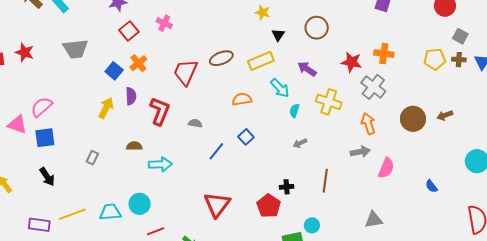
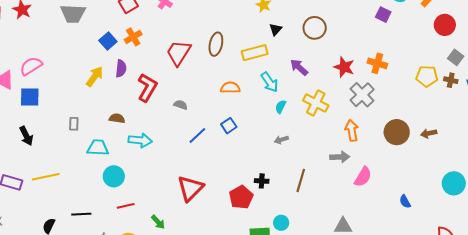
brown ellipse: (221, 58) -> (216, 44), turned -65
gray rectangle: (92, 158) -> (74, 124), turned -32
cyan trapezoid: (110, 212) -> (98, 148), moved

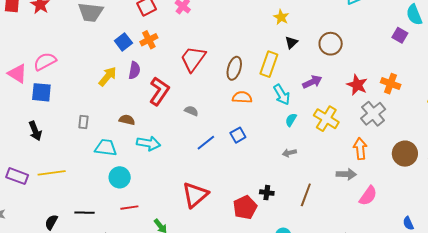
brown ellipse: (216, 44) -> (234, 68), moved
yellow rectangle: (255, 53) -> (269, 64), turned -60
purple arrow: (299, 67) -> (312, 82), turned 108

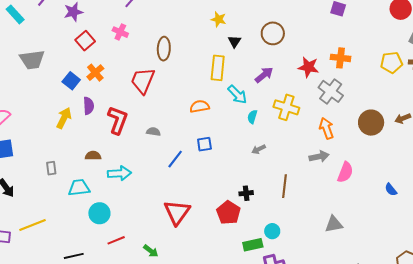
brown ellipse: (234, 68) -> (164, 49), moved
blue square: (238, 135) -> (204, 144), turned 35

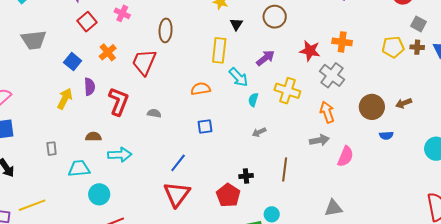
orange cross: (95, 73) -> (108, 52), moved
blue line: (175, 159) -> (178, 163), moved
blue semicircle: (391, 190) -> (386, 135), moved, turned -56

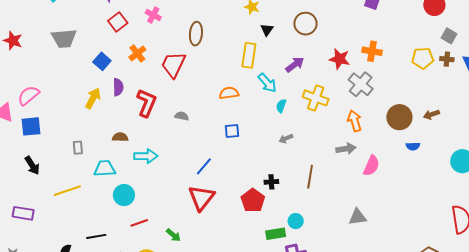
yellow line: (32, 205) -> (67, 191), moved

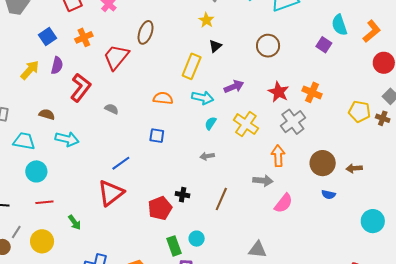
brown circle: (305, 24) -> (268, 46), moved
cyan arrow: (267, 83) -> (203, 98), turned -50
green rectangle: (276, 234) -> (174, 246), turned 66

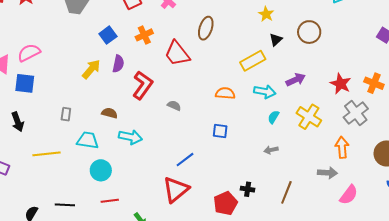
brown circle: (268, 46) -> (309, 32), moved
red trapezoid: (116, 57) -> (177, 54), turned -76
yellow rectangle: (192, 66) -> (253, 61), turned 40

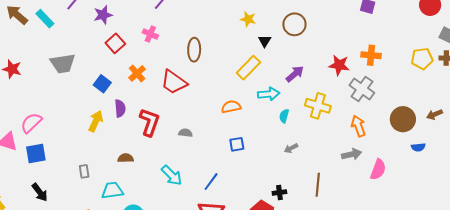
cyan arrow: (130, 137) -> (172, 175), moved, turned 50

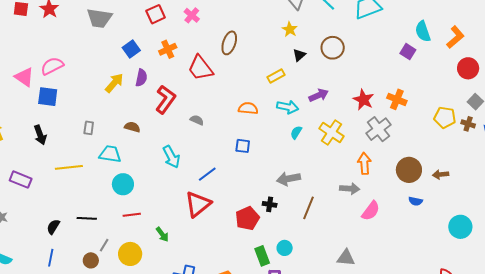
yellow rectangle: (248, 68) -> (276, 76), size x0.7
gray arrow: (291, 148) -> (288, 179), moved, size x1.6

